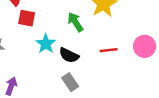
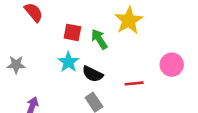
red square: (27, 18) -> (72, 32), moved
red line: (109, 50) -> (134, 83), moved

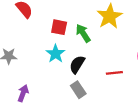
black semicircle: (93, 74) -> (77, 64), turned 96

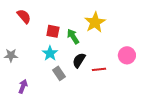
black semicircle: (77, 64) -> (79, 60), moved
gray rectangle: (78, 90) -> (59, 73), moved

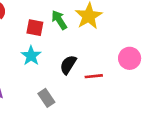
green arrow: (73, 36) -> (59, 20), moved
gray rectangle: (59, 73) -> (46, 98), moved

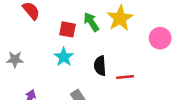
pink circle: (130, 58) -> (160, 38), moved
black semicircle: (68, 65) -> (100, 66), turned -36

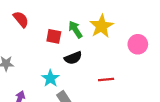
cyan star: (64, 57) -> (50, 78), moved
black semicircle: (100, 66) -> (73, 58), moved, turned -108

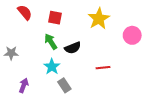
green arrow: (75, 30) -> (51, 42), moved
red square: (54, 36) -> (55, 18), moved

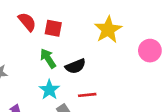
red semicircle: (25, 12) -> (27, 22), moved
red line: (103, 68) -> (87, 95), moved

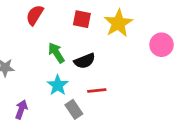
red semicircle: (27, 22) -> (35, 15), turned -108
red square: (53, 28) -> (82, 19), moved

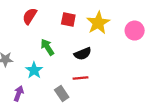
pink circle: (161, 45) -> (135, 31), moved
black semicircle: (85, 61) -> (83, 54), moved
cyan star: (58, 85) -> (34, 70), moved

